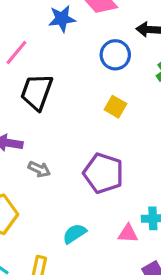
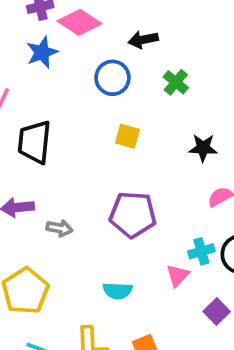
cyan semicircle: (75, 234) -> (117, 291), turned -130
pink triangle: (128, 234) -> (178, 275), turned -35

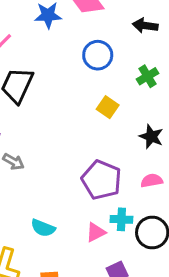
black arrow: (143, 40) -> (145, 26), moved
yellow square: (127, 136) -> (108, 107), moved
purple pentagon: (133, 215) -> (102, 180), moved

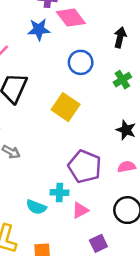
black arrow: (145, 26) -> (120, 37), turned 96
yellow square: (108, 107) -> (66, 107), moved, size x1.5
cyan cross: (121, 219) -> (60, 193), moved

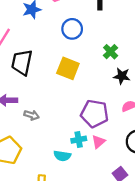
green cross: (122, 80) -> (111, 52), moved
pink triangle: (80, 210) -> (98, 142), moved

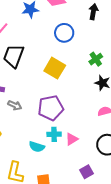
purple pentagon: (95, 114) -> (51, 108), moved, turned -30

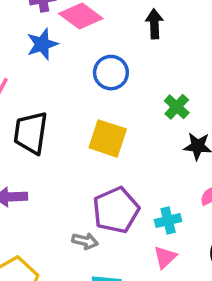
gray arrow: (15, 105) -> (85, 241), moved
cyan cross: (54, 134) -> (168, 220), moved

